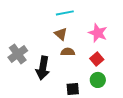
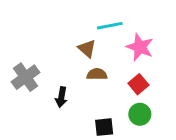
cyan line: (65, 13) -> (110, 26), moved
black arrow: (43, 68) -> (61, 97), size x0.6

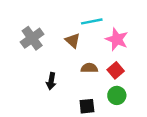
brown semicircle: (97, 74) -> (89, 68), moved
gray cross: (26, 77) -> (32, 38), moved

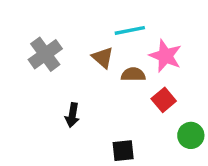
brown semicircle: (89, 68) -> (133, 74), moved
green circle: (117, 95) -> (191, 135), moved

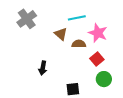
gray cross: (45, 54) -> (27, 19), moved
green circle: (191, 135) -> (104, 79), moved

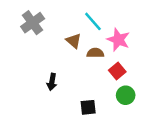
cyan line: (77, 18) -> (93, 21), turned 60

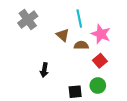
cyan line: (93, 21) -> (79, 19), turned 30
green circle: (126, 95) -> (98, 85), moved

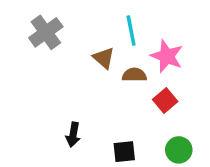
black arrow: (44, 70) -> (73, 135), moved
green circle: (98, 85) -> (179, 150), moved

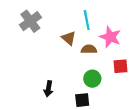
red square: (165, 100) -> (120, 66), moved, turned 35
green circle: (179, 150) -> (92, 79), moved

